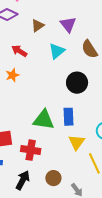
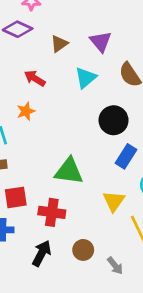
blue rectangle: (68, 117) -> (126, 156), moved, turned 36

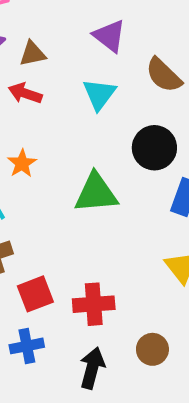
brown triangle: (59, 44) -> (33, 54), moved, turned 36
red arrow: (35, 78) -> (25, 93), moved
green triangle: (69, 171) -> (96, 193), moved

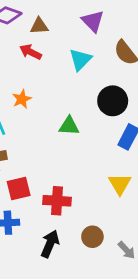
green triangle: (96, 193) -> (69, 126), size x0.7

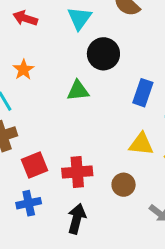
black circle: (113, 101) -> (103, 54), moved
yellow triangle: (120, 184) -> (141, 144), turned -45
brown circle: (92, 237) -> (124, 185), moved

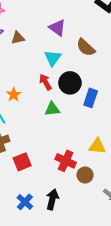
red arrow: (25, 18) -> (45, 82), moved, turned 42
blue rectangle: (143, 93) -> (91, 98), moved
red cross: (77, 172) -> (66, 161), moved, turned 30
blue cross: (29, 203) -> (25, 202), moved, turned -35

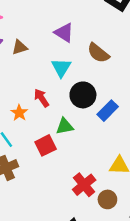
red arrow: (45, 82) -> (42, 98), moved
blue rectangle: (91, 98) -> (108, 111), turned 30
red cross: (66, 161) -> (84, 185), turned 30
red square: (22, 162) -> (46, 145), moved

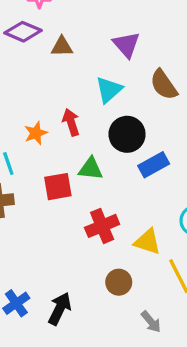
red cross: (84, 185) -> (102, 226), moved

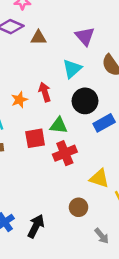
red cross: (102, 226) -> (65, 153), moved

